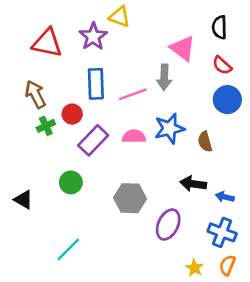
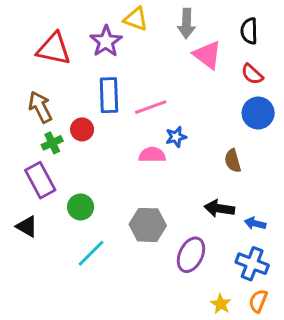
gray arrow: (164, 77) -> (186, 23), moved
blue star: (169, 129) -> (176, 137), moved, size x0.6
purple rectangle: (93, 140) -> (40, 180), moved, turned -72
cyan line: (68, 249) -> (91, 253), moved

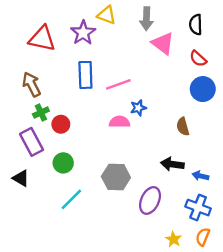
red circle: (82, 129) -> (61, 124), moved

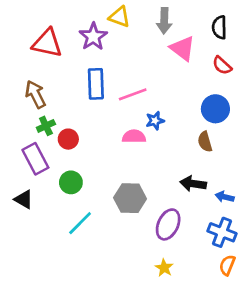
blue circle: (203, 89) -> (215, 109), moved
yellow star: (173, 239) -> (164, 268), moved

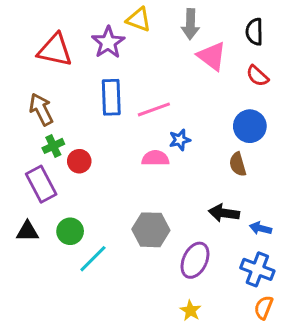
green circle: (71, 182) -> (70, 231), moved
black triangle: (24, 199) -> (27, 231), turned -30

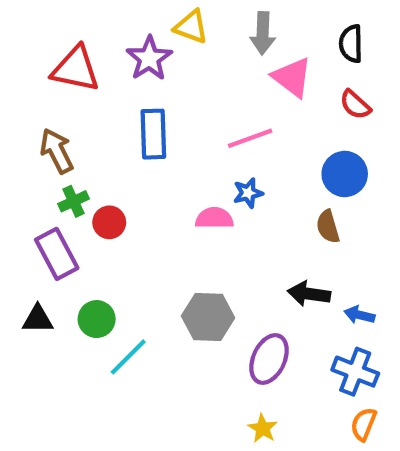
pink line: (154, 109) -> (250, 138), moved

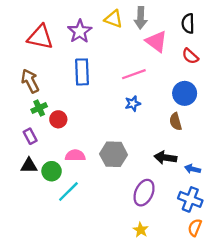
yellow triangle: (191, 27) -> (114, 19), moved
pink semicircle: (214, 218) -> (75, 155), moved
purple rectangle: (57, 254) -> (30, 136), size x0.6
gray hexagon: (208, 317) -> (114, 154), moved
black triangle: (38, 319) -> (29, 166), moved

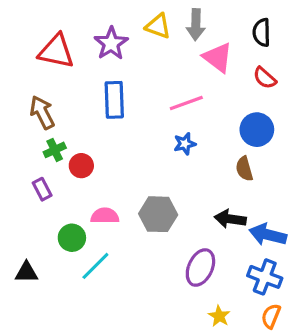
black triangle: (29, 166) -> (26, 272), moved
blue arrow: (193, 169) -> (268, 235), size x1.6
yellow star: (141, 230) -> (219, 316), moved

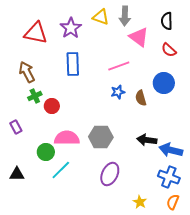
brown semicircle: (244, 169) -> (141, 98), moved
purple rectangle: (42, 189) -> (16, 127), moved
pink semicircle: (105, 216) -> (67, 138), size x1.4
purple ellipse: (200, 268) -> (110, 174), moved

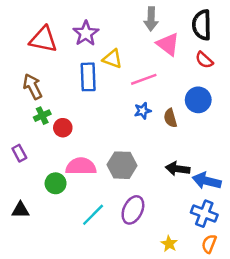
yellow triangle: (101, 17) -> (112, 59), moved
black semicircle: (167, 21) -> (202, 25), size x1.4
cyan line: (61, 170) -> (93, 215), moved

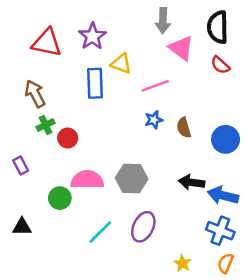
blue circle: (198, 100) -> (226, 139), moved

